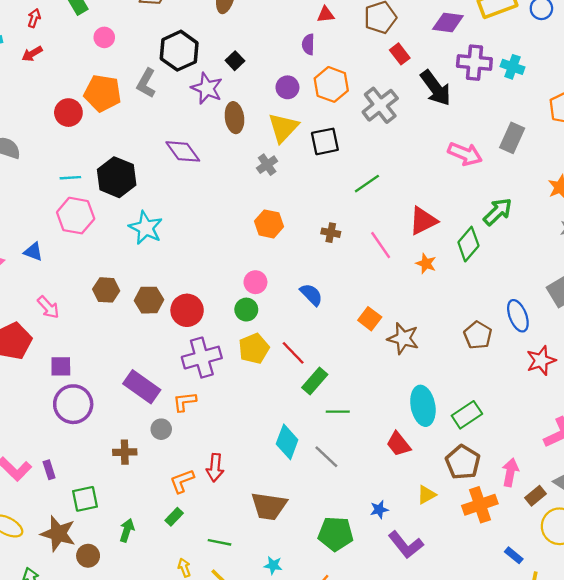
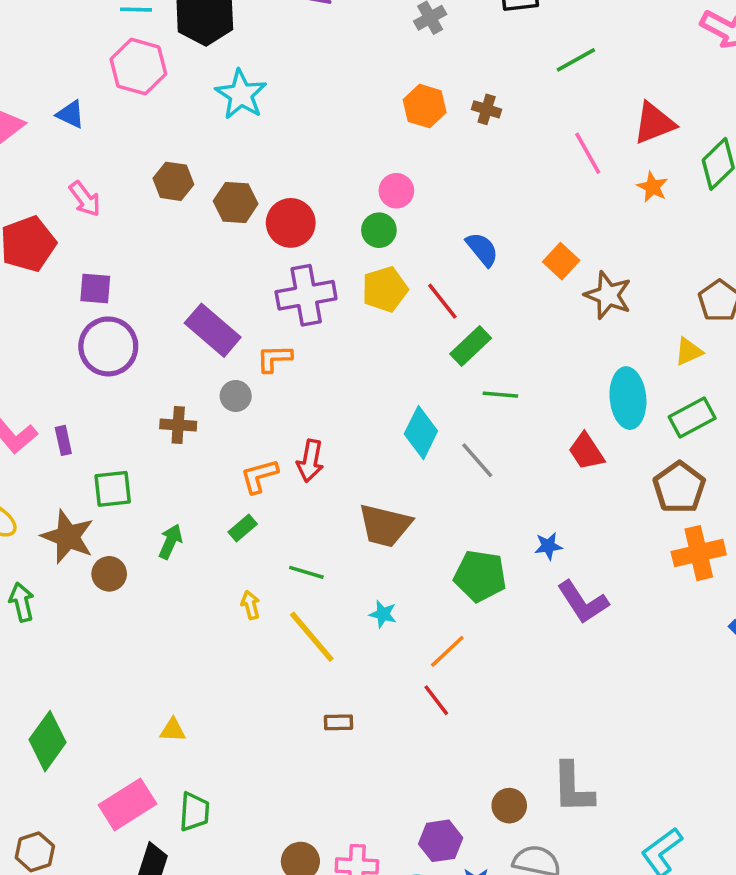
brown cross: (331, 233) -> (487, 109), moved
blue semicircle: (311, 295) -> (482, 249), moved
yellow triangle: (426, 495) -> (689, 352), moved

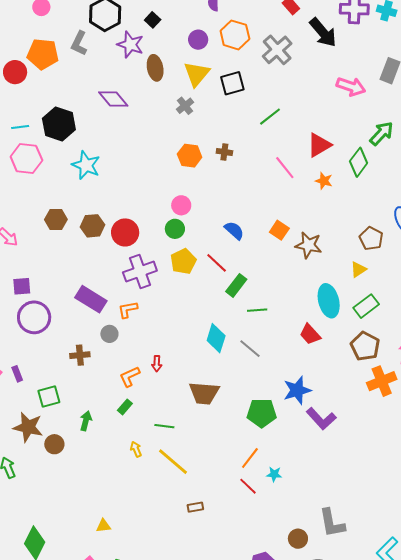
red arrow: (310, 461) -> (157, 364), size x0.7
blue star: (548, 546) -> (297, 390), size x1.8
cyan star: (383, 614) -> (274, 474), moved

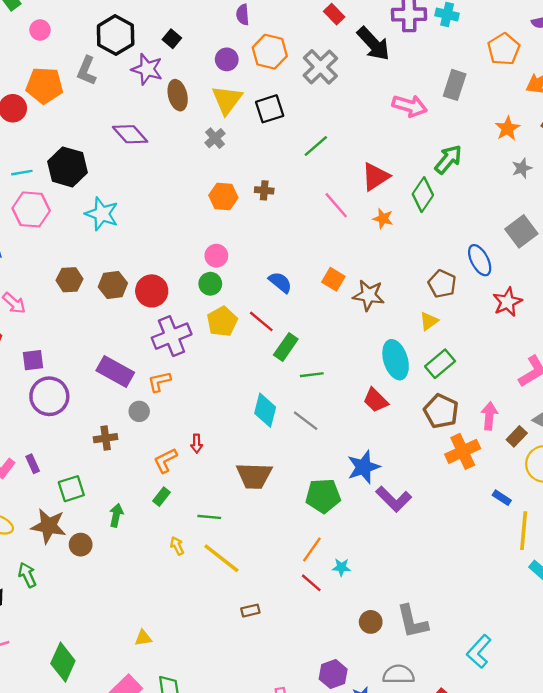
brown circle: (298, 539) -> (371, 622), moved

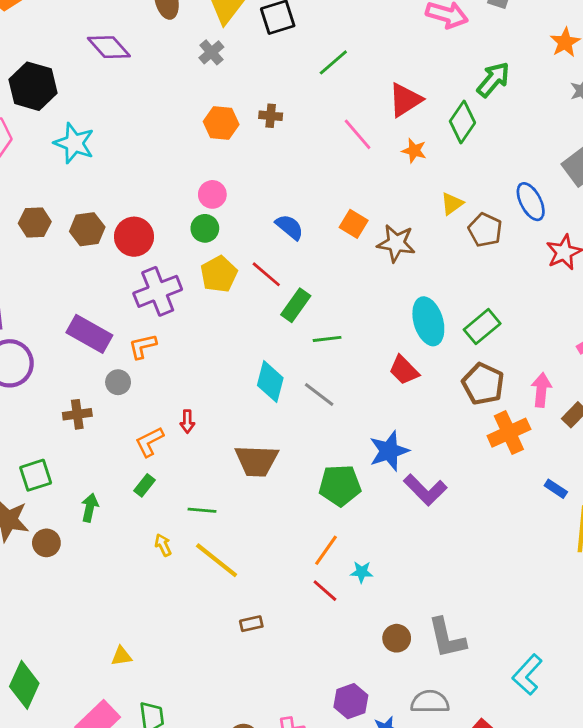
yellow triangle: (429, 321) -> (452, 204), moved

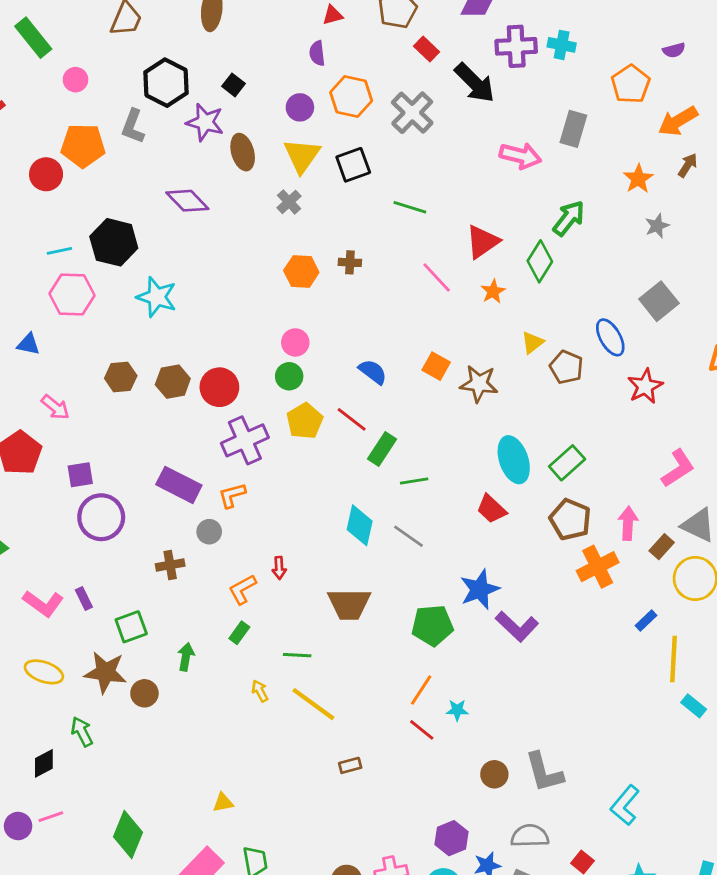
green line: (333, 62) -> (410, 207), turned 60
orange star: (414, 151) -> (493, 291), turned 30
blue rectangle: (556, 489) -> (646, 620), turned -75

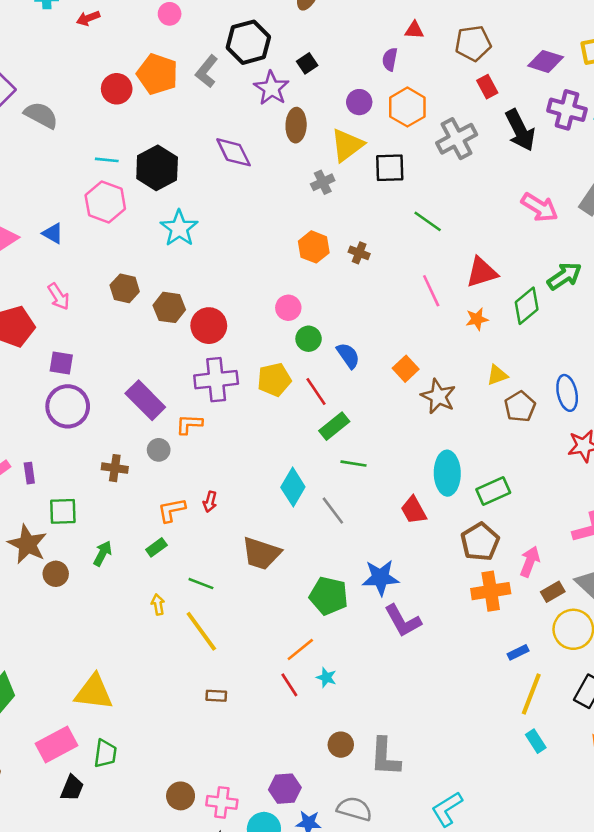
green circle: (289, 376) -> (309, 339), moved
yellow triangle: (223, 802) -> (94, 692), size x2.0

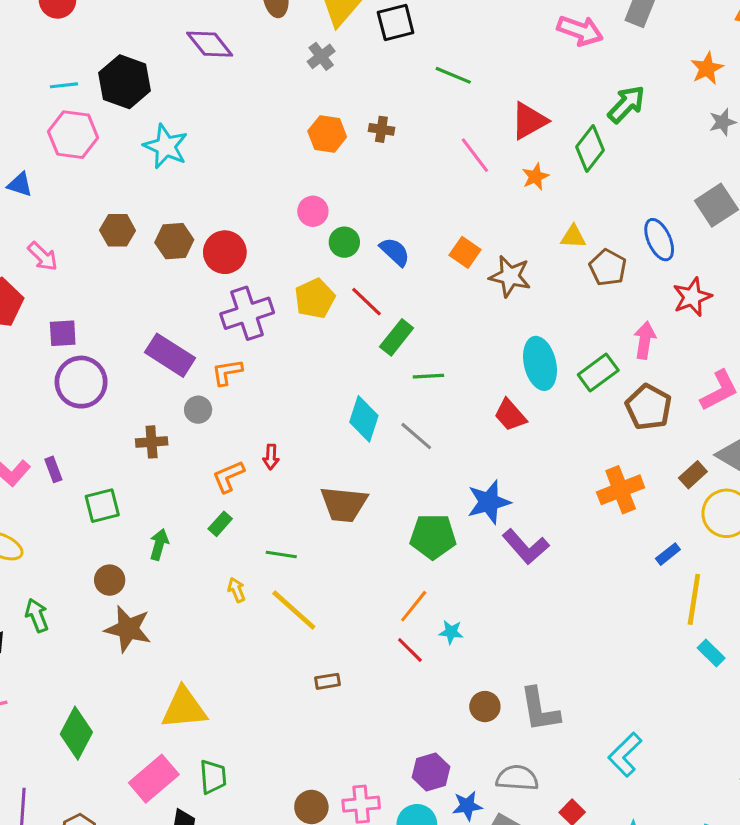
yellow triangle: (497, 375) -> (573, 237), turned 35
brown pentagon: (480, 542) -> (649, 407), moved
brown star: (27, 544) -> (128, 629), moved
pink arrow: (530, 562) -> (645, 340), moved

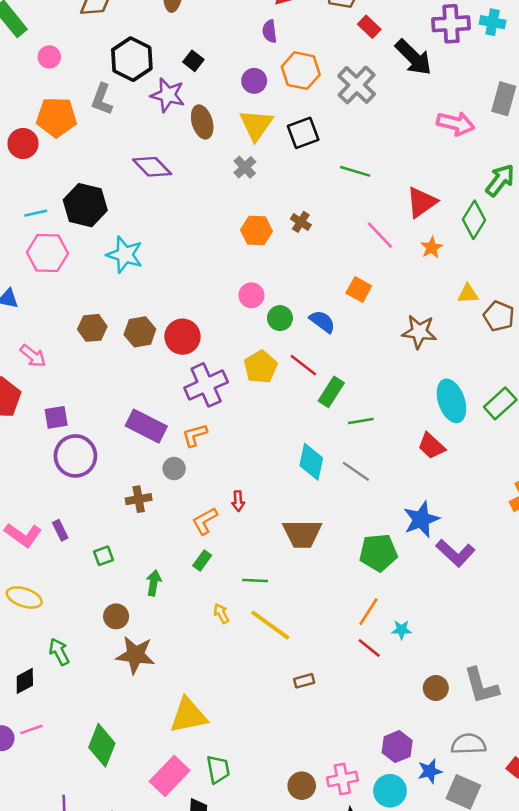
brown cross: (381, 129) -> (301, 222), turned 30
orange square: (465, 252) -> (359, 289), moved
green square: (102, 506) -> (104, 556), size x0.7

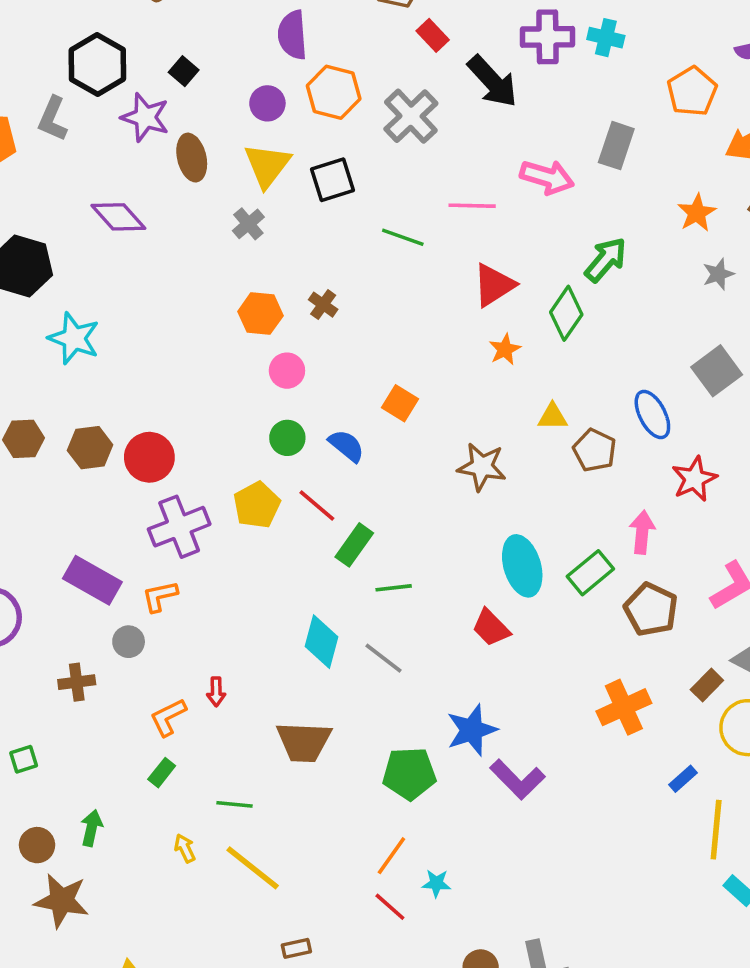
purple semicircle: (270, 31) -> (292, 35), size x1.5
pink line: (380, 235) -> (472, 206), moved, turned -48
pink circle: (251, 295) -> (287, 371), moved
green arrow: (154, 583) -> (92, 828), moved

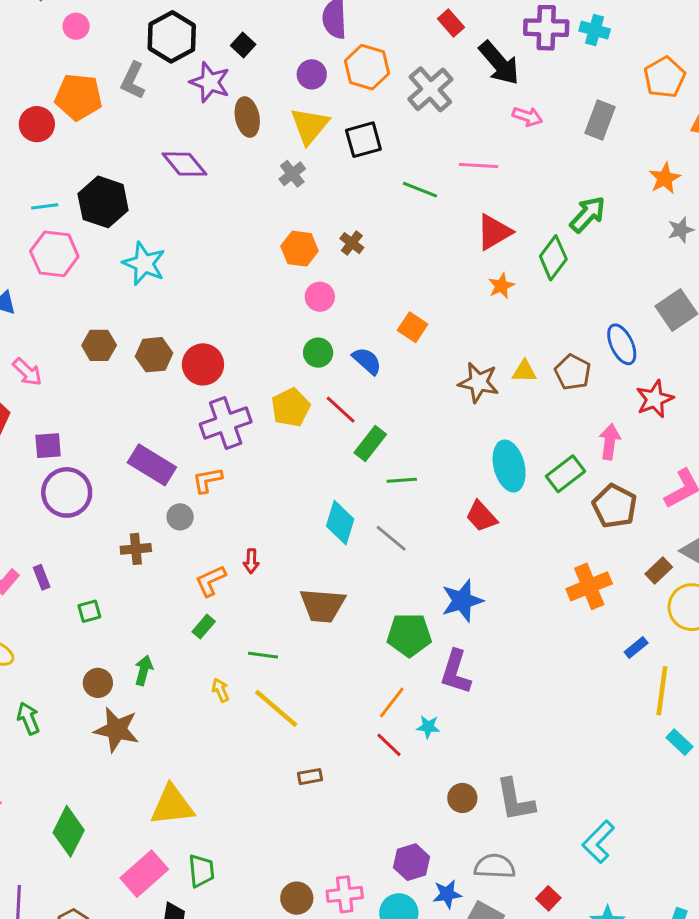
pink arrow: (547, 177) -> (527, 117), moved, size x0.7
yellow triangle: (553, 417) -> (524, 371), moved
purple L-shape: (517, 779) -> (456, 672), moved, turned 60

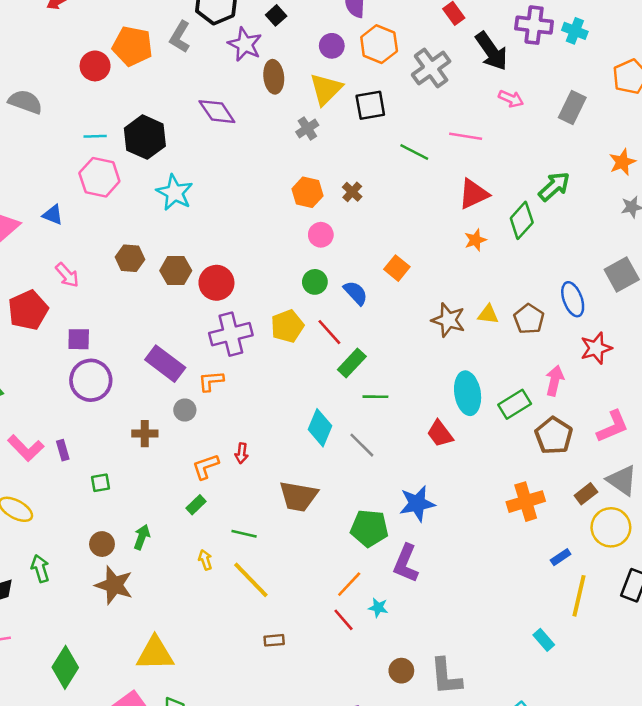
cyan rectangle: (679, 742) -> (544, 640), moved

